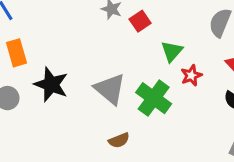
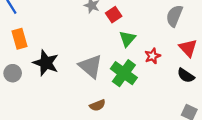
green triangle: (172, 51) -> (127, 39), moved

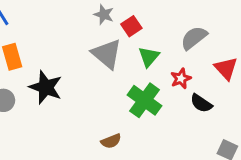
gray semicircle: (174, 16) -> (194, 38), moved, turned 30
gray triangle: (91, 66) -> (107, 54), moved
black semicircle: (186, 75) -> (201, 103), moved

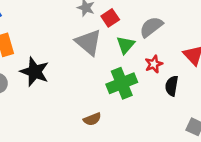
gray semicircle: (194, 38) -> (151, 27), moved
green cross: (144, 100) -> (122, 83), turned 32
black semicircle: (201, 103) -> (172, 86), turned 66

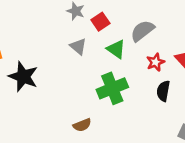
gray triangle: (88, 42) -> (78, 46), size x0.6
green triangle: (126, 45) -> (116, 49), turned -36
red star: (154, 64) -> (155, 62), moved

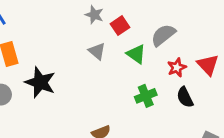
green cross: (112, 88) -> (146, 96), moved, size x0.7
black semicircle: (163, 91) -> (185, 97), turned -36

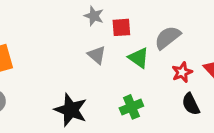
red square: (120, 26) -> (121, 27), turned 30
black star: (40, 82) -> (71, 110), moved
green cross: (146, 96) -> (131, 107), moved

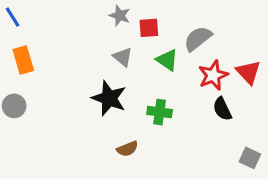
red star: (182, 72) -> (213, 75), size x1.4
green cross: (131, 107) -> (160, 112), turned 30
black star: (71, 110) -> (109, 98), moved

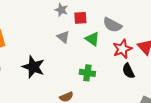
gray semicircle: (198, 39) -> (112, 25), turned -114
black star: (109, 98) -> (33, 67), moved

